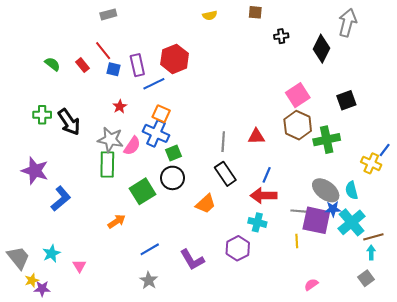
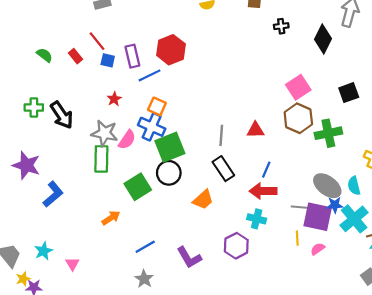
green square: (174, 153) -> (170, 147), size x1.8
pink semicircle: (311, 285) -> (318, 249), moved

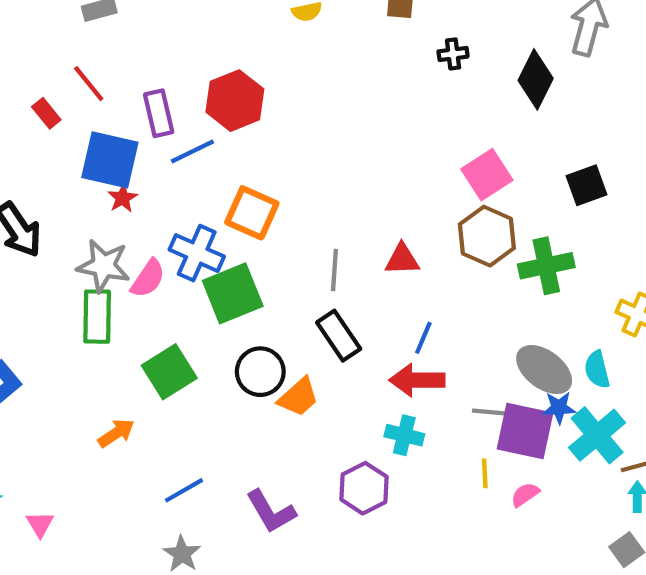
blue square: (108, 60) -> (110, 160), moved, size x2.0
orange square: (157, 106) -> (252, 213), moved, size x1.4
black circle: (169, 173) -> (260, 372), moved

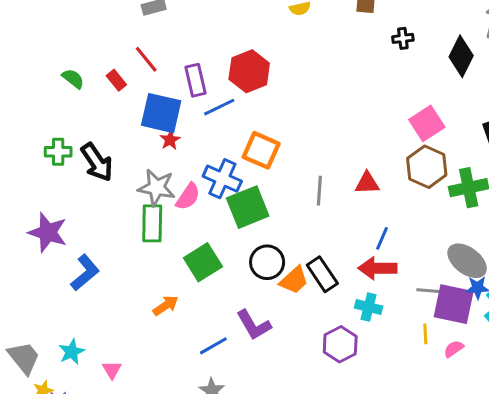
black rectangle: (339, 336) -> (322, 274), moved
purple L-shape: (271, 511) -> (254, 325), moved

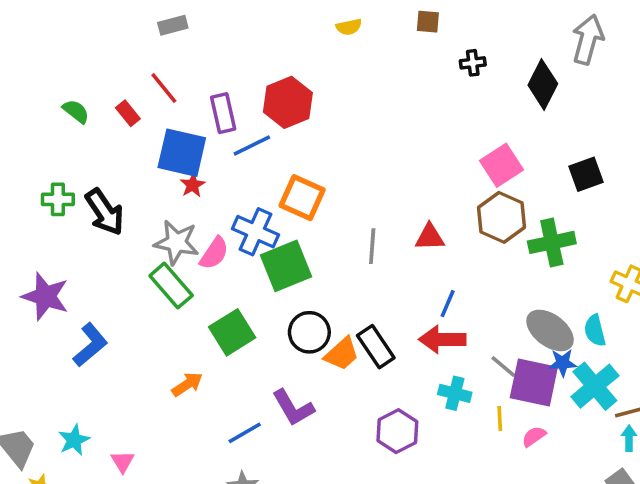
green rectangle: (152, 223) -> (171, 286), turned -42
gray line: (428, 291) -> (503, 366), turned 35
cyan cross: (369, 307) -> (455, 393), moved

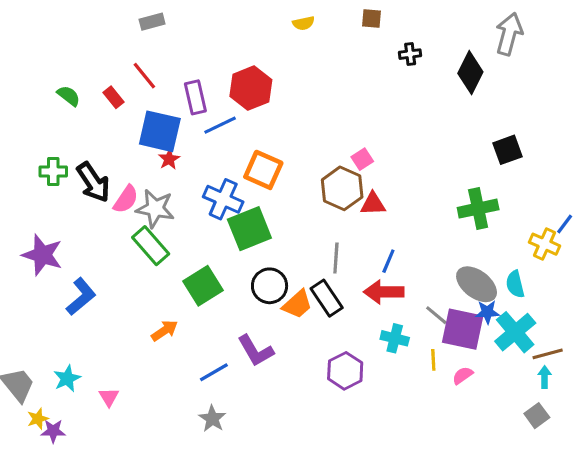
pink square: (502, 165) -> (362, 159), moved, size x0.6
brown hexagon: (502, 217) -> (342, 188), moved
gray line: (372, 246) -> (336, 258), moved
pink semicircle: (214, 253) -> (126, 199), moved

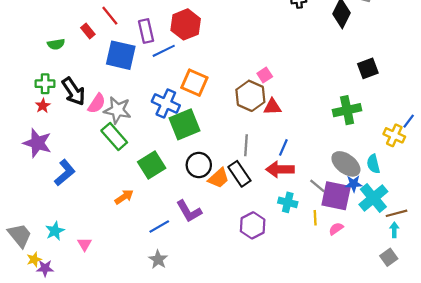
green semicircle: (69, 96) -> (56, 44), moved, turned 133
red star: (169, 159) -> (43, 106), moved

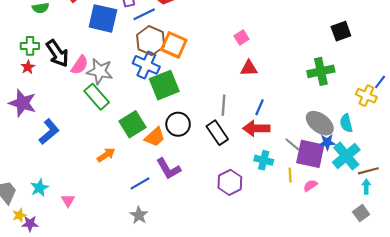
brown hexagon: (250, 96) -> (151, 41), moved
orange trapezoid: (219, 178) -> (155, 137), moved

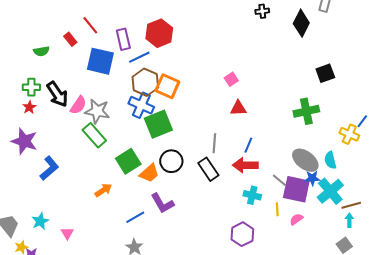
purple hexagon: (230, 182) -> (242, 234), moved

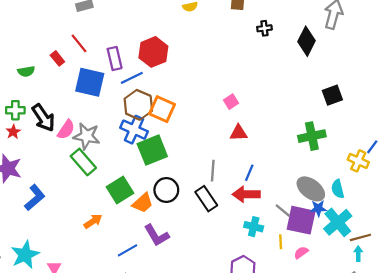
cyan star: (40, 221) -> (25, 255), size x1.5

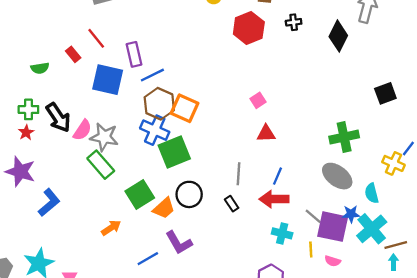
red hexagon: (153, 52) -> (249, 28), moved
black square: (332, 95) -> (385, 93), moved
gray ellipse: (311, 189) -> (337, 176), moved
black rectangle: (206, 199) -> (232, 204), size x0.6
pink semicircle: (301, 253) -> (333, 261), turned -128

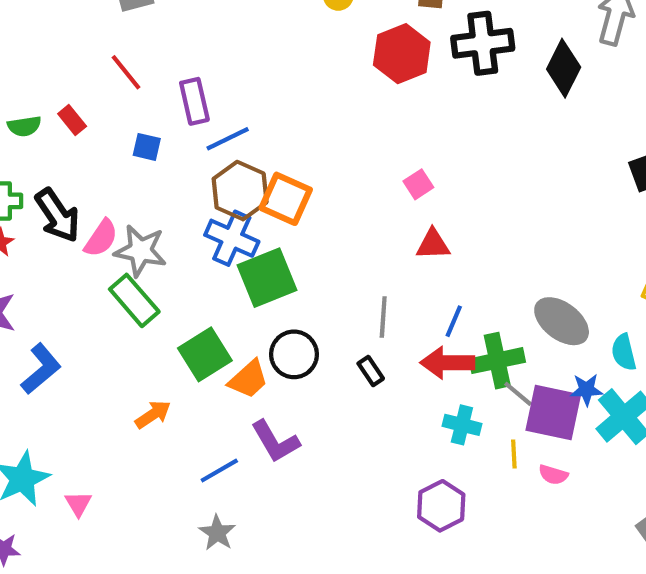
black cross: (294, 22) -> (483, 43), size x2.0
red rectangle: (73, 54) -> (72, 120), moved
blue square: (108, 80) -> (147, 147), size x0.5
green cross: (344, 137) -> (497, 361), moved

